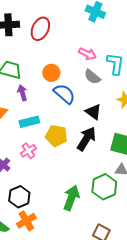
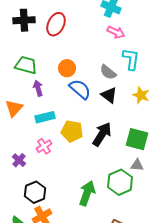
pink arrow: (87, 54) -> (116, 32), moved
black triangle: (93, 112) -> (109, 95), moved

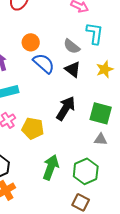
yellow star: (141, 95) -> (105, 69), turned 30
yellow pentagon: (72, 131) -> (33, 128), moved
green hexagon: (120, 182) -> (86, 171), moved

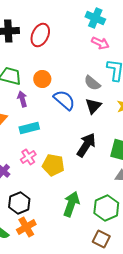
orange circle: (31, 42) -> (42, 79), moved
black triangle: (73, 69) -> (93, 106), turned 36

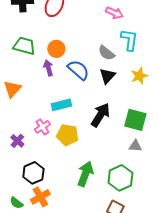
purple arrow: (22, 99) -> (48, 68), moved
cyan rectangle: (29, 128) -> (61, 105), moved

